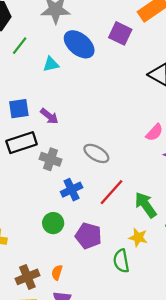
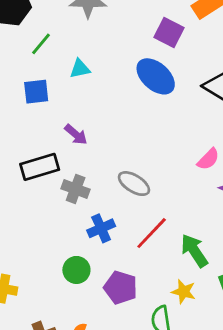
blue ellipse: (79, 44) -> (156, 76), moved
blue square: (19, 109) -> (36, 92), moved

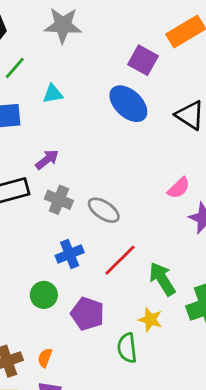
purple arrow: (76, 135) -> (47, 160), turned -80
gray cross: (76, 189) -> (59, 200), moved

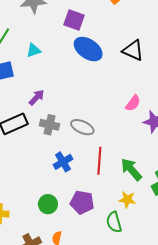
purple square: (143, 60) -> (74, 20), moved
red line: (120, 260) -> (99, 161), turned -32
green circle: (44, 295) -> (48, 204), moved

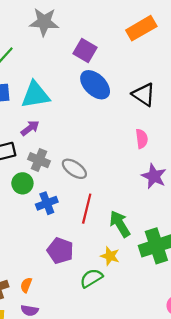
cyan triangle: (34, 50) -> (35, 95), moved, size x1.8
pink semicircle: (133, 103) -> (142, 139), moved, turned -54
green circle: (48, 204) -> (22, 183), moved
green semicircle: (114, 222) -> (91, 278), turned 65

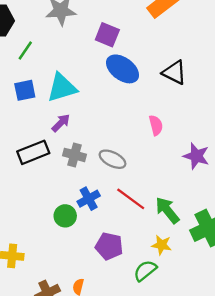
pink semicircle: (142, 139) -> (156, 125), moved
green circle: (22, 183) -> (65, 216), moved
red line: (87, 209) -> (131, 199), turned -60

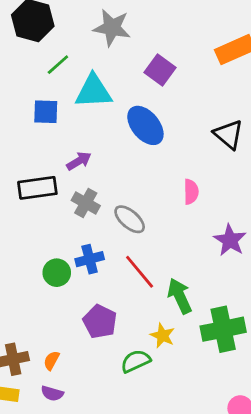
blue ellipse: (123, 69) -> (145, 125), moved
cyan triangle: (62, 88) -> (94, 91), moved

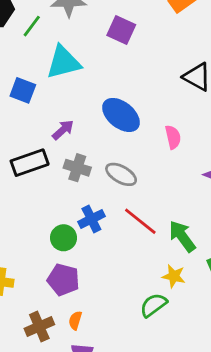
green line: (58, 65) -> (32, 26), moved
blue square: (46, 112) -> (23, 90), turned 30
blue ellipse: (145, 125) -> (121, 115), moved
purple pentagon: (100, 322) -> (63, 280), moved

